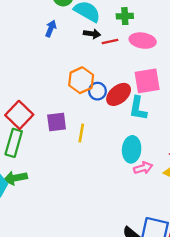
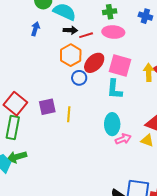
green cross: (125, 16) -> (110, 12), moved
orange hexagon: (81, 80) -> (71, 55), moved
pink square: (147, 81) -> (120, 66), turned 30
red ellipse: (119, 94) -> (94, 63), moved

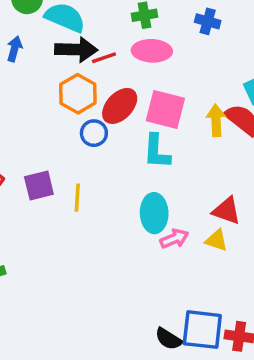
black arrow: (70, 30) -> (76, 50), size x1.6

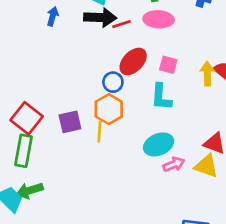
orange hexagon: (78, 94) -> (109, 109), moved
pink square: (165, 110) -> (168, 65), size x0.6
cyan ellipse: (154, 213) -> (159, 144), turned 68
yellow triangle: (217, 240) -> (206, 166), size x1.4

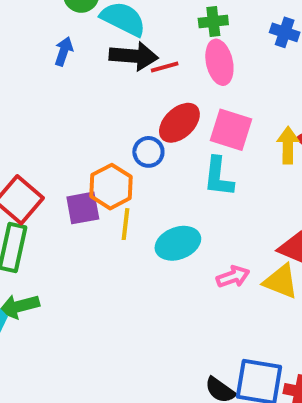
pink ellipse: (159, 19) -> (219, 62), turned 72
pink square: (168, 65) -> (231, 130), size x1.5
orange hexagon: (109, 109) -> (111, 187), moved
cyan ellipse: (159, 144) -> (178, 243), moved

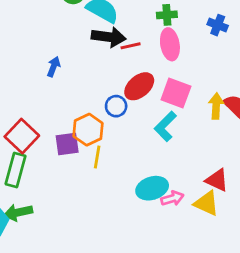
blue arrow: (64, 51) -> (54, 67), moved
cyan L-shape: (218, 177) -> (165, 126), turned 36
cyan ellipse: (178, 243) -> (152, 188), moved

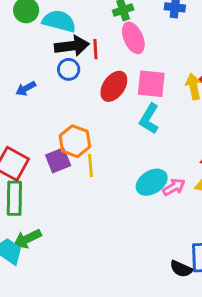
red line: (131, 46) -> (95, 49), turned -66
blue arrow: (54, 67) -> (26, 88), turned -126
blue circle: (116, 106) -> (69, 69), moved

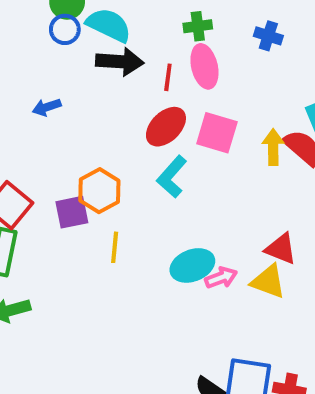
red line: (95, 49) -> (168, 77), moved
blue circle: (69, 69) -> (65, 29), moved
cyan L-shape: (149, 119) -> (172, 177), moved
yellow line: (90, 166) -> (115, 247), moved

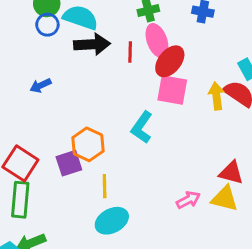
red ellipse: (166, 127) -> (170, 61), moved
cyan ellipse: (192, 265) -> (112, 221), moved

